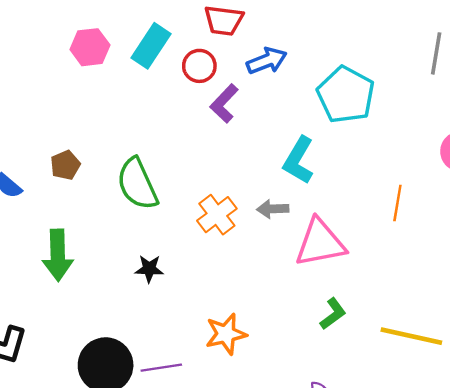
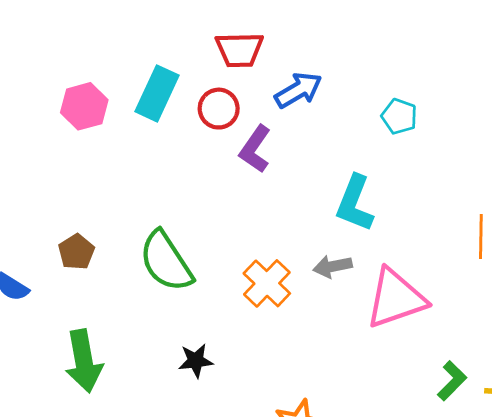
cyan pentagon: (346, 95) -> (399, 116), size x0.5
green L-shape: (333, 314) -> (452, 381), moved

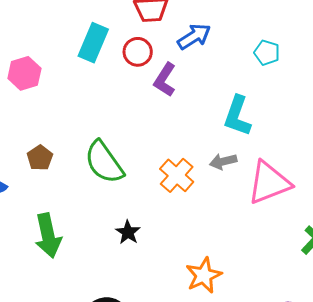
pink hexagon: (84, 106) -> (24, 73), moved
black star: (196, 361) -> (128, 232), turned -30

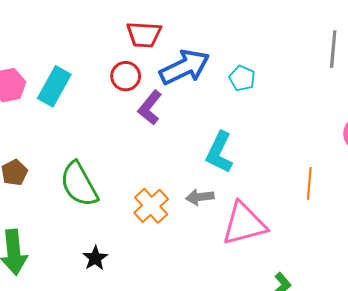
blue arrow: (194, 37) -> (185, 67), size x1.4
cyan rectangle: (93, 43) -> (54, 86), moved
cyan pentagon: (267, 53) -> (242, 78), moved

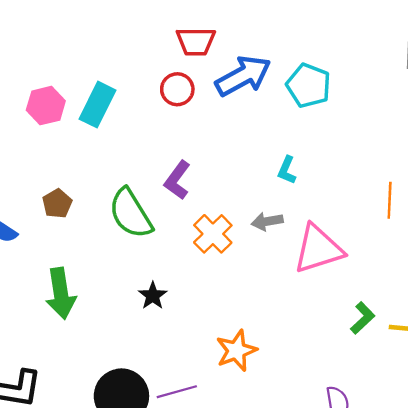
cyan pentagon: (242, 78) -> (308, 86), size x1.5
purple L-shape: (150, 108) -> (177, 180), moved
cyan L-shape: (219, 152) -> (287, 170), size x0.6

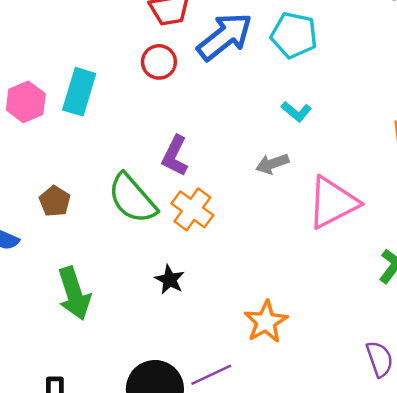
cyan L-shape: (287, 170) -> (296, 112), moved, turned -64
gray arrow: (267, 221) -> (272, 164), moved
orange cross: (213, 234) -> (192, 209), moved

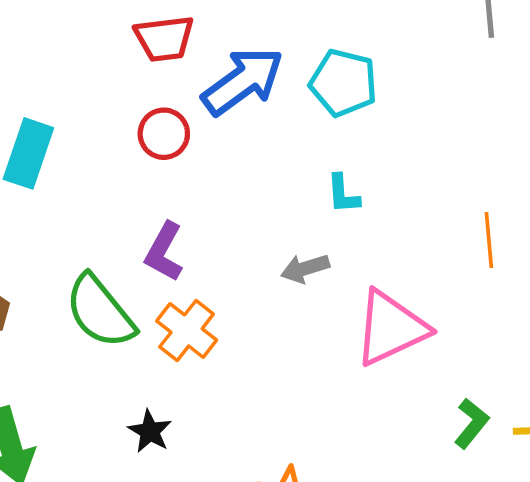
red circle: (159, 62) -> (164, 134), moved
cyan L-shape: (296, 112) -> (343, 194), turned 44

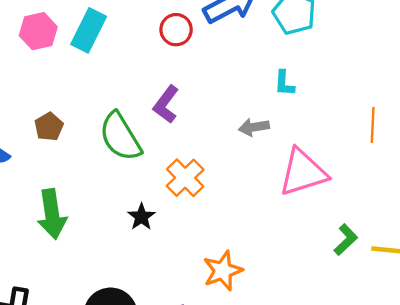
orange cross: (187, 330) -> (185, 178), moved

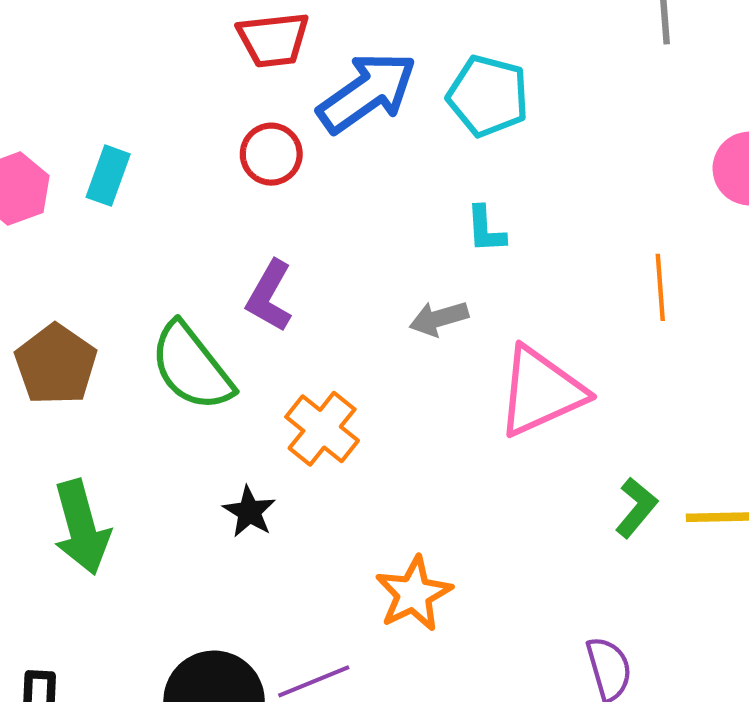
cyan rectangle: (89, 30) -> (108, 176), size x0.7
brown pentagon: (49, 127) -> (56, 365), size x1.5

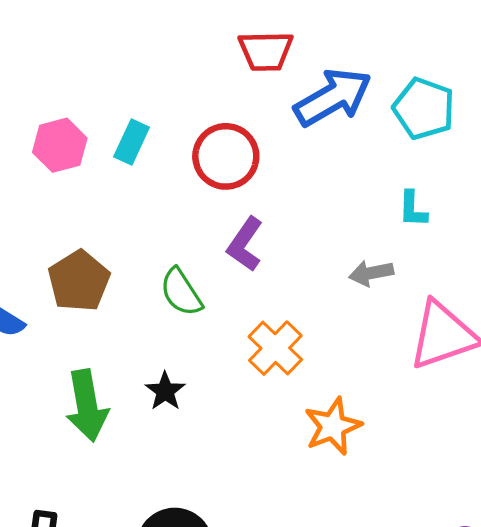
red circle: (271, 154) -> (226, 156), moved, size x1.4
green semicircle: (191, 367) -> (181, 292), size x0.7
black star: (249, 512) -> (165, 391), moved
orange star: (414, 594) -> (333, 426), moved

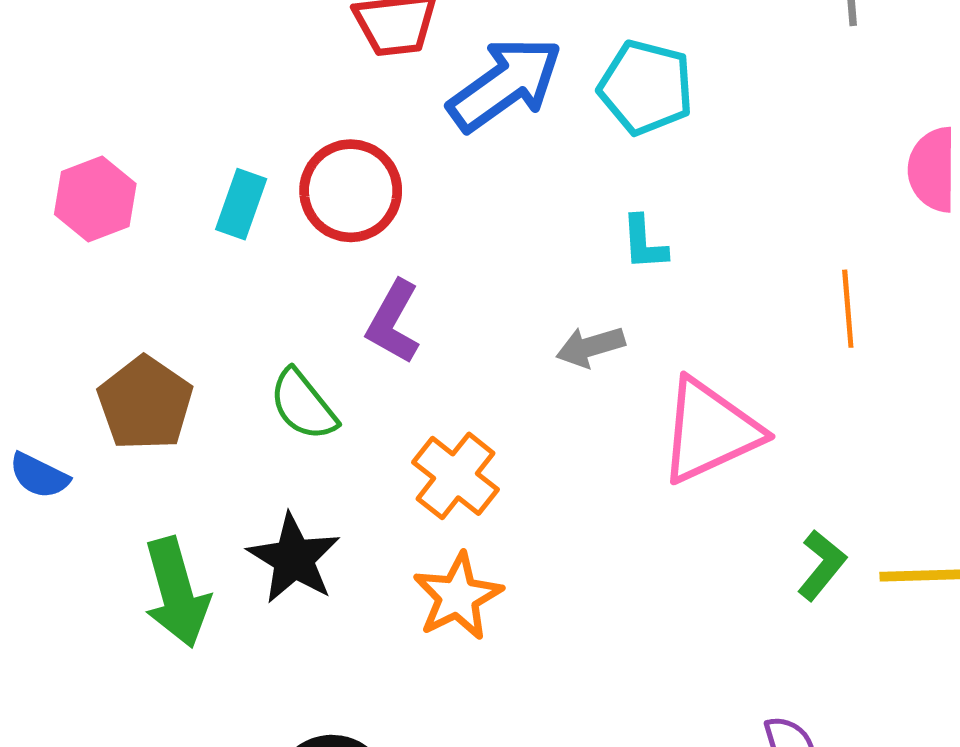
cyan rectangle: (132, 142) -> (241, 204), moved
black star: (165, 391) -> (294, 559), size x1.5
orange star: (333, 426) -> (458, 596), moved

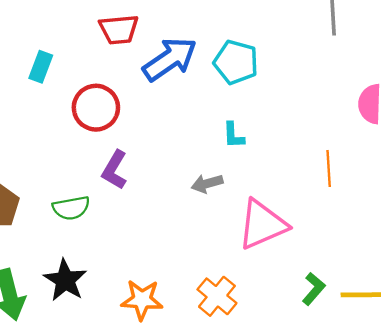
cyan rectangle: (241, 204) -> (41, 67), moved
green semicircle: (303, 405) -> (71, 208), turned -63
orange cross: (456, 476) -> (217, 296), moved
orange star: (458, 596) -> (142, 300), turned 30

